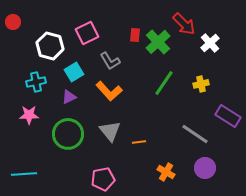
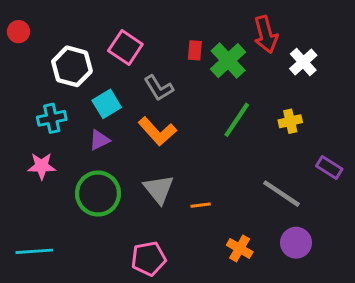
red arrow: (184, 24) -> (266, 35), turned 30
pink square: (87, 33) -> (125, 48), turned -30
purple rectangle: (228, 116) -> (329, 168), size x0.7

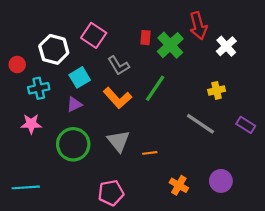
red circle: (18, 32) -> (17, 65), moved
green line: (237, 120) -> (155, 88), moved
gray line: (282, 194) -> (200, 124), moved

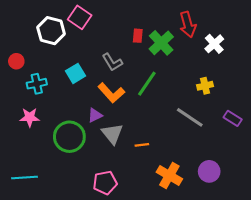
pink square: (94, 35) -> (80, 17), moved
white hexagon: (54, 49) -> (51, 31), moved
purple triangle: (74, 104) -> (95, 115), moved
orange cross: (179, 185) -> (169, 175), size x1.4

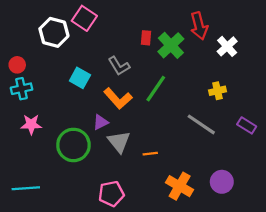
cyan square: (76, 73) -> (80, 78), turned -30
cyan cross: (37, 84) -> (22, 89), moved

